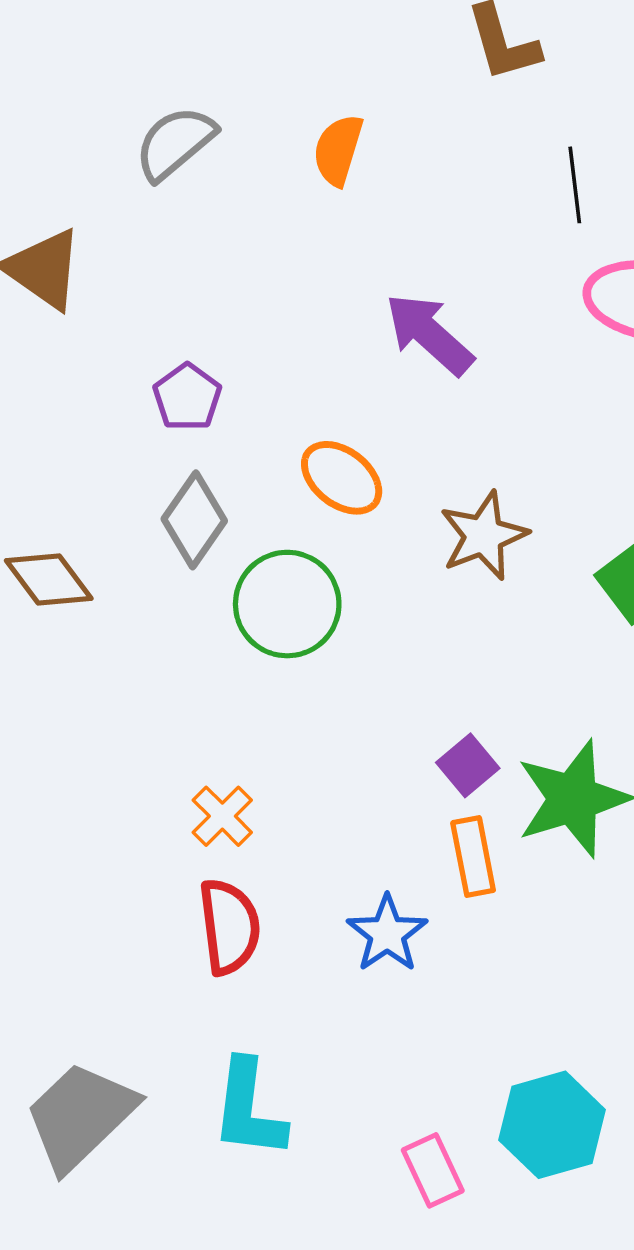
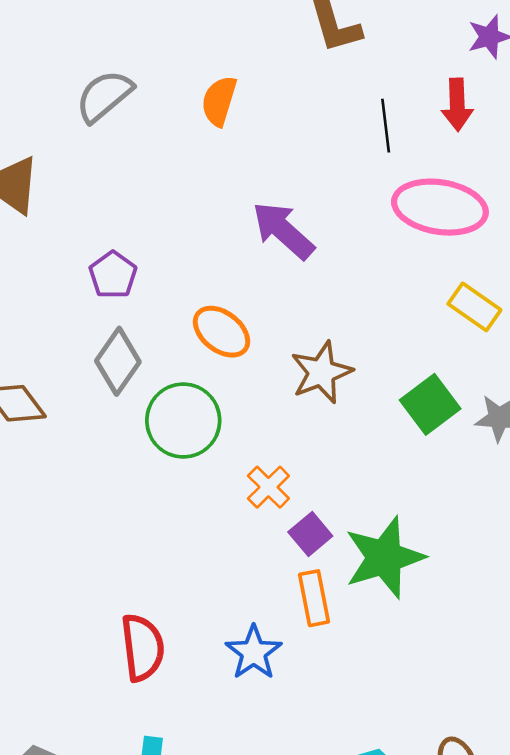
orange cross: (222, 816) -> (268, 487), moved

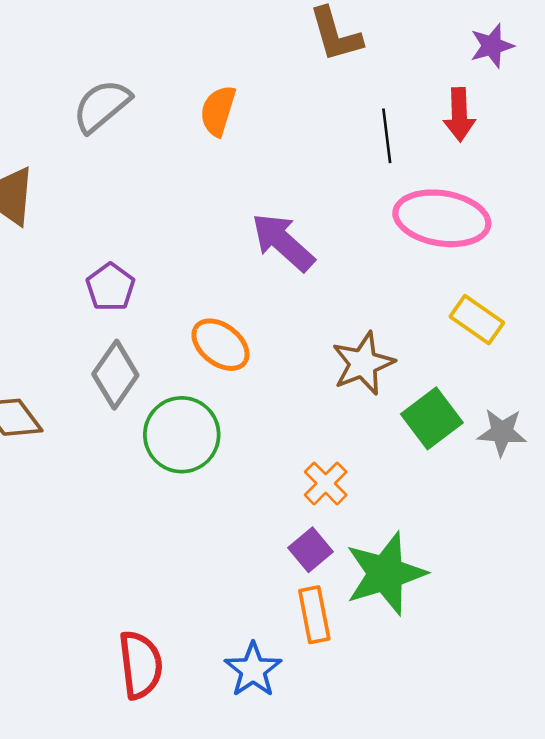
brown star: (321, 372) -> (363, 363), moved
orange cross: (268, 487) -> (326, 483), moved

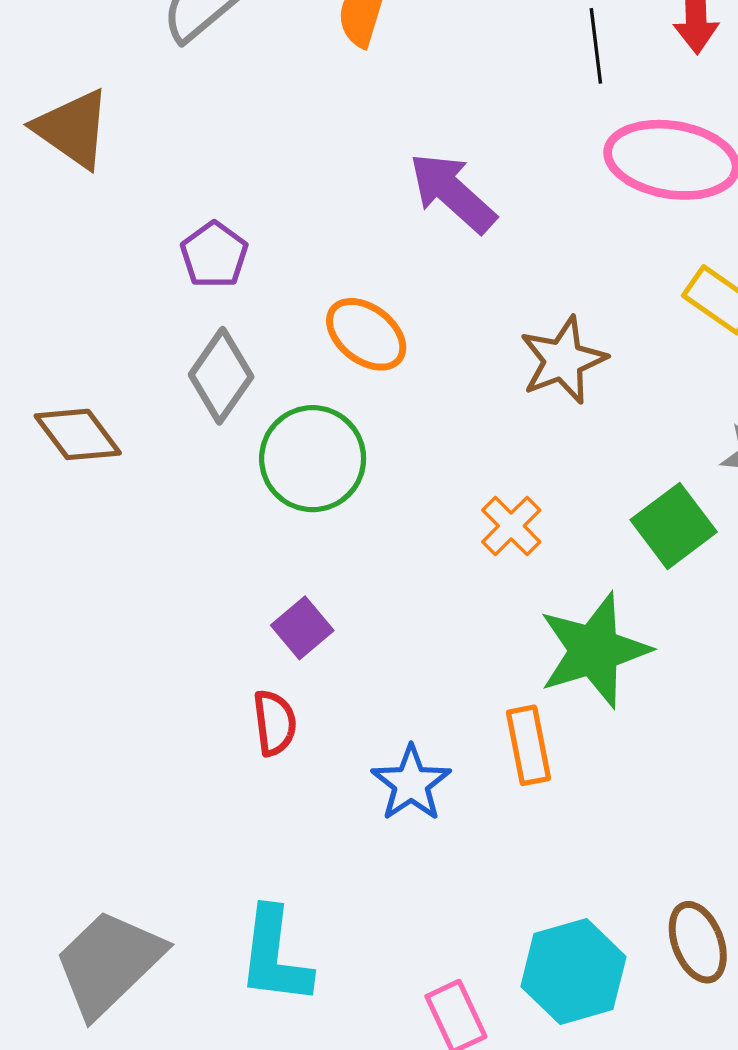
green square: (432, 418) -> (674, 526), moved
purple square: (311, 550) -> (302, 628), moved
orange rectangle: (314, 615) -> (528, 745), moved
red semicircle: (140, 665) -> (275, 723), moved, size x0.7

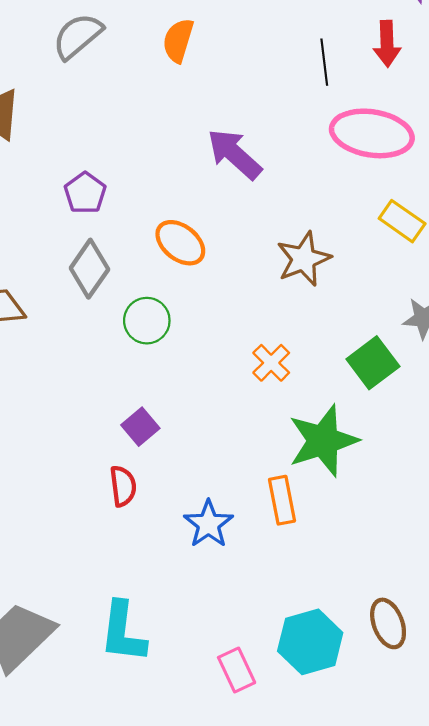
green circle: (313, 459) -> (147, 321), size x0.7

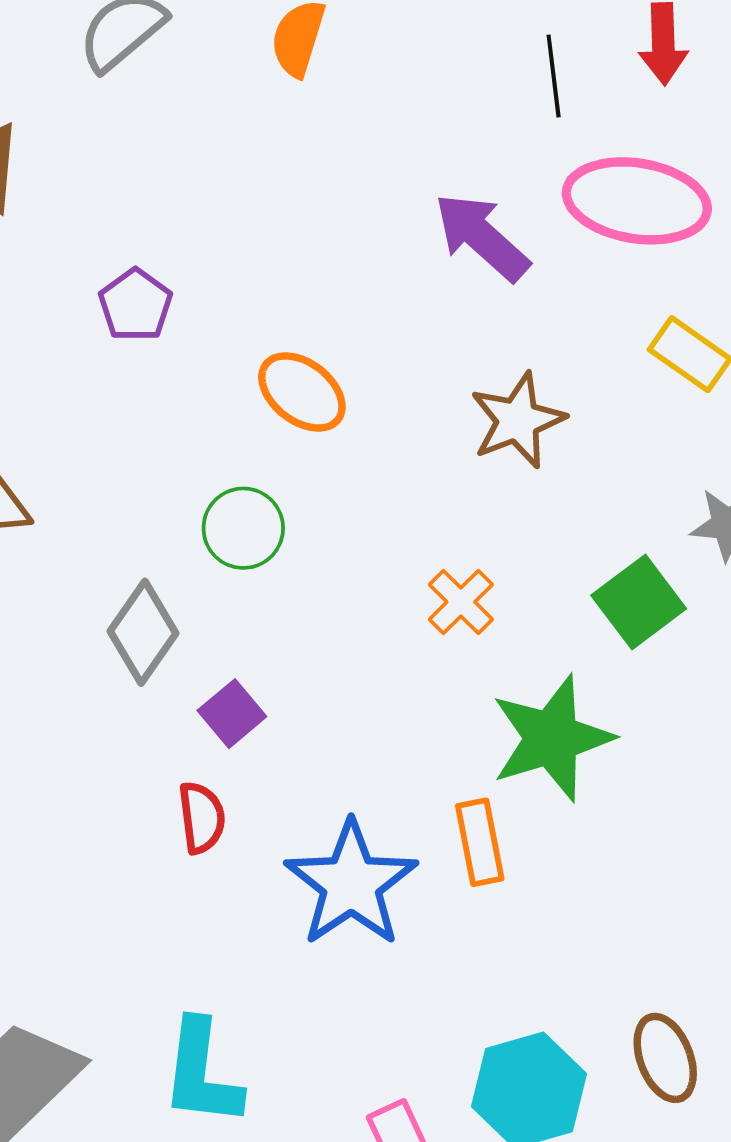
purple arrow: (234, 154) -> (482, 237), moved
gray diamond: (89, 269) -> (143, 632), moved
blue star: (208, 524) -> (351, 884), size x1.5

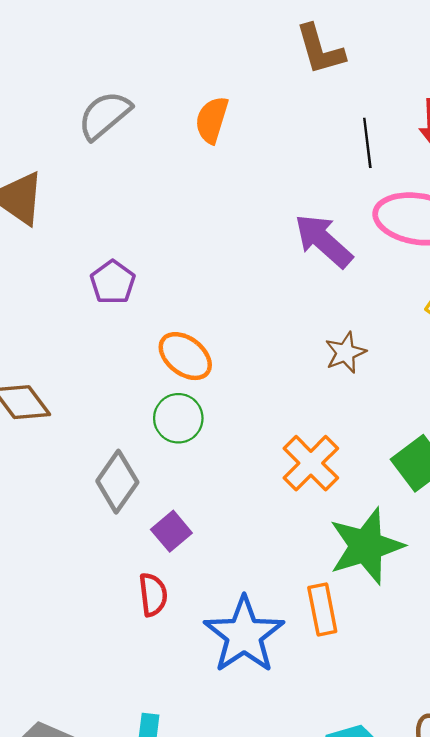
orange ellipse: (302, 392) -> (185, 356), moved
brown star: (518, 420) -> (345, 353), size x0.7
orange cross: (461, 602) -> (311, 463), size x1.4

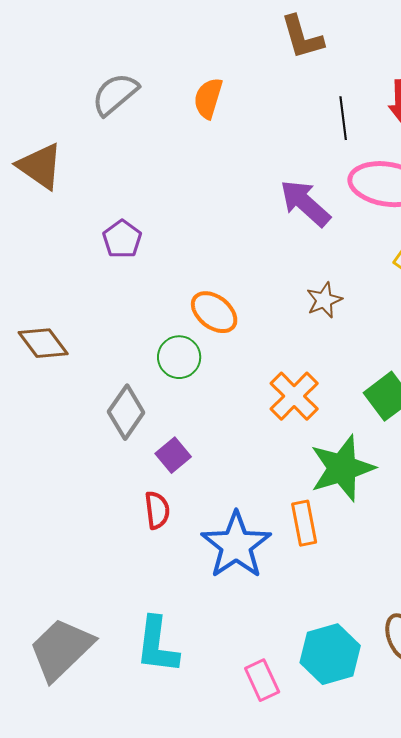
orange ellipse: (185, 356) -> (214, 312), moved

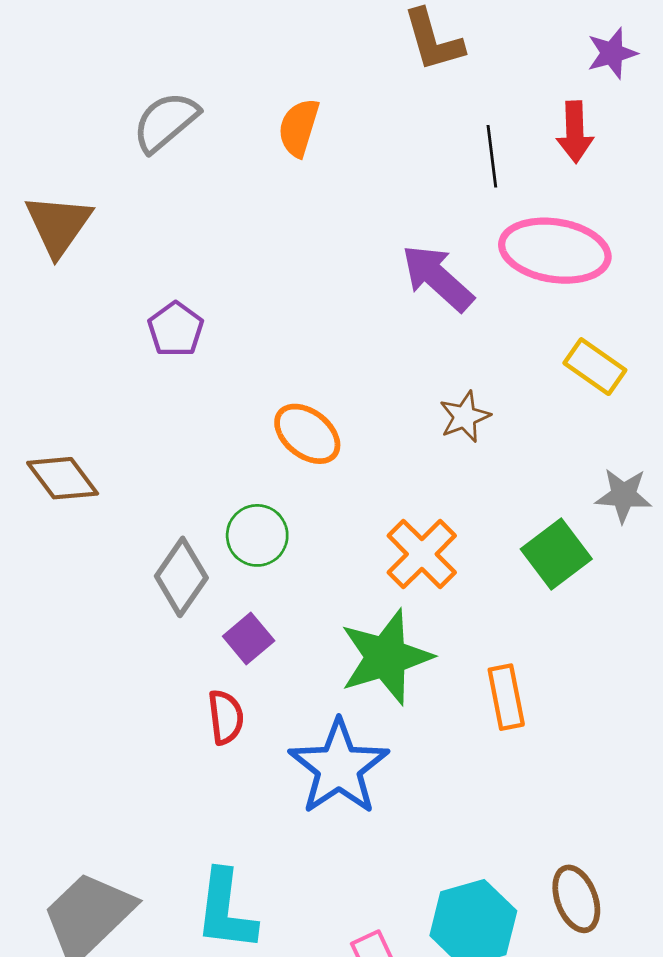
brown triangle: (40, 166) -> (58, 225), turned 30
green circle: (179, 357) -> (257, 535), moved
green star: (342, 468) -> (386, 657), moved
orange rectangle: (304, 523) -> (506, 697), moved

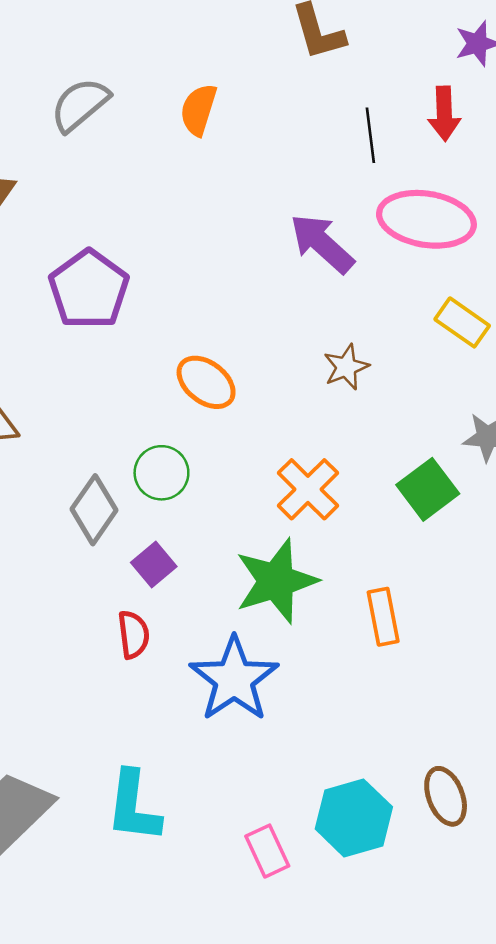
purple pentagon: (176, 329) -> (89, 289), size x1.6

